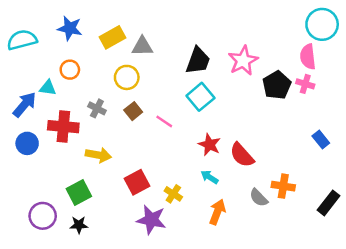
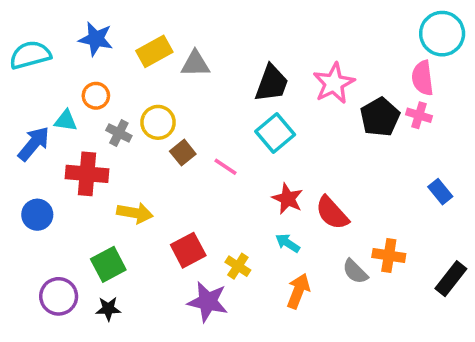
yellow circle: (127, 77) -> (158, 122), moved
gray cross: (97, 108) -> (119, 133), moved
blue circle: (27, 143) -> (37, 215), moved

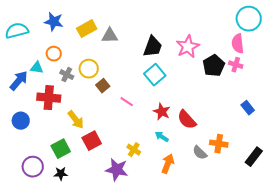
pink line: (225, 167) -> (127, 102), moved
yellow arrow: (135, 213) -> (76, 120), turned 42
red square: (188, 250) -> (92, 141), moved

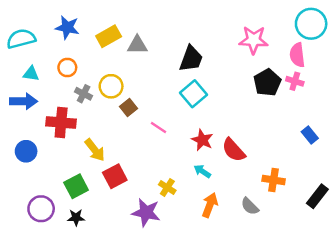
pink star: (188, 47) -> (254, 40), moved, turned 30
cyan triangle: (37, 68) -> (31, 74), moved
blue arrow: (19, 81) -> (24, 101), turned 50
gray semicircle: (200, 153) -> (250, 206), moved

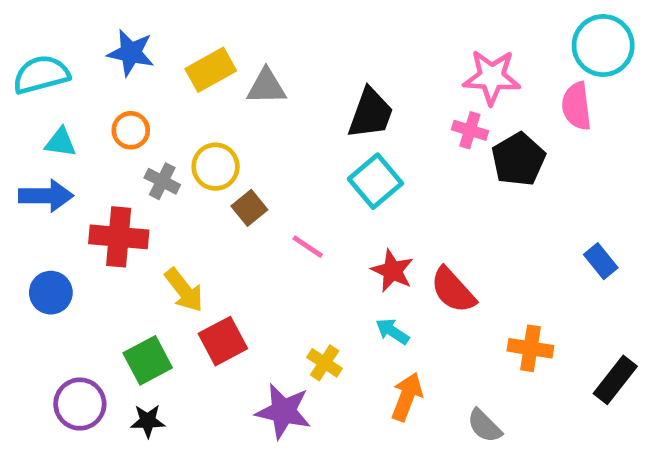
pink cross: (295, 81) -> (470, 130), moved
gray semicircle: (250, 206) -> (484, 426), moved

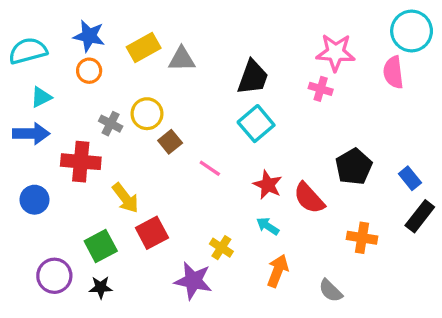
orange circle: (131, 130) -> (89, 71), moved
cyan triangle: (61, 142) -> (41, 97), turned -35
black pentagon: (518, 159) -> (354, 167), moved
black rectangle: (615, 380) -> (420, 216), moved

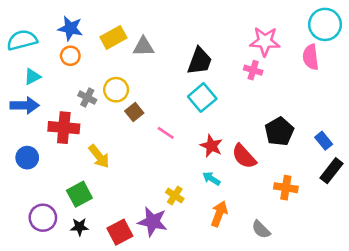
red square: (152, 233) -> (120, 232), moved

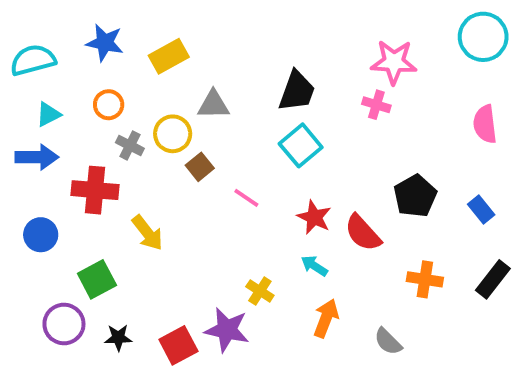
gray triangle: (143, 47) -> (213, 105), moved
orange circle: (70, 56) -> (109, 105), moved
pink semicircle: (311, 57) -> (485, 124), moved
black rectangle: (332, 171) -> (493, 279), moved
green square: (79, 194) -> (97, 279), moved

